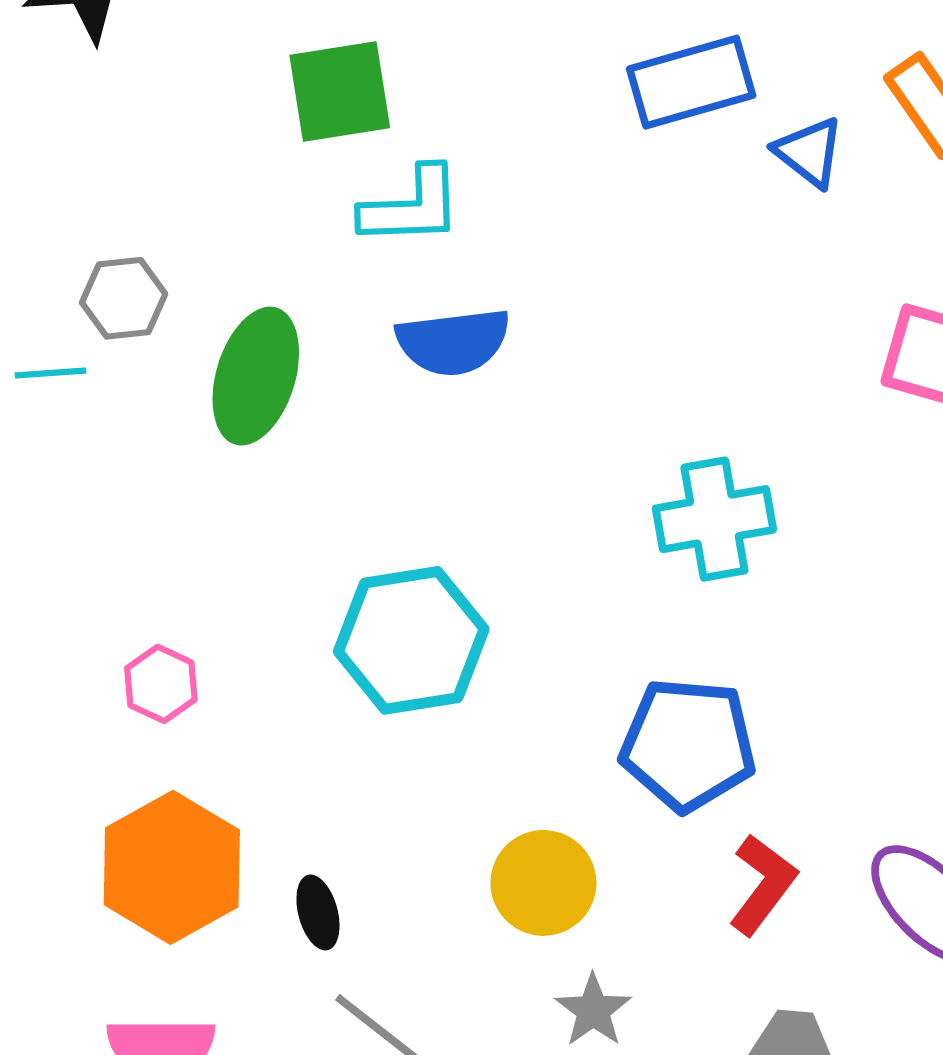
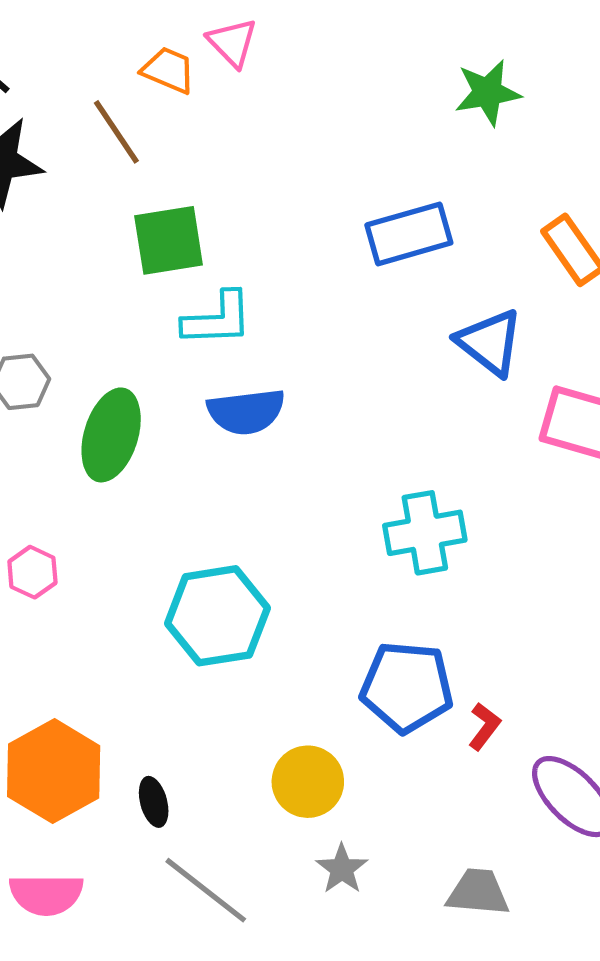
blue triangle: (809, 152) -> (490, 342), moved, size x1.4
pink hexagon: (161, 684) -> (32, 572), moved
red L-shape: (763, 884) -> (484, 726), moved, size x0.7

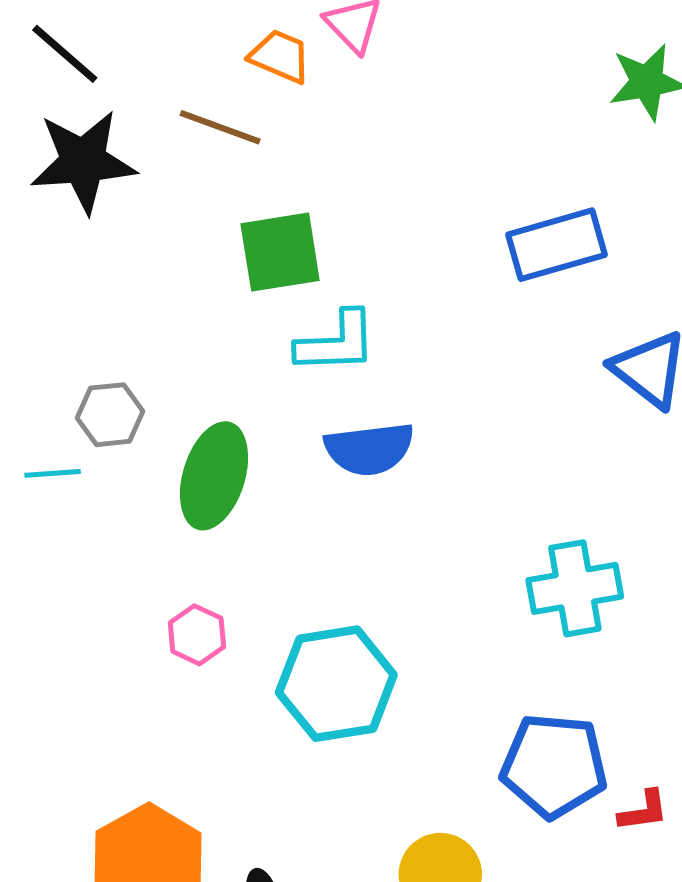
brown line: (116, 132) -> (220, 127), turned -36
pink hexagon: (32, 572) -> (197, 635), moved
red L-shape: (484, 726) -> (643, 811), turned 45

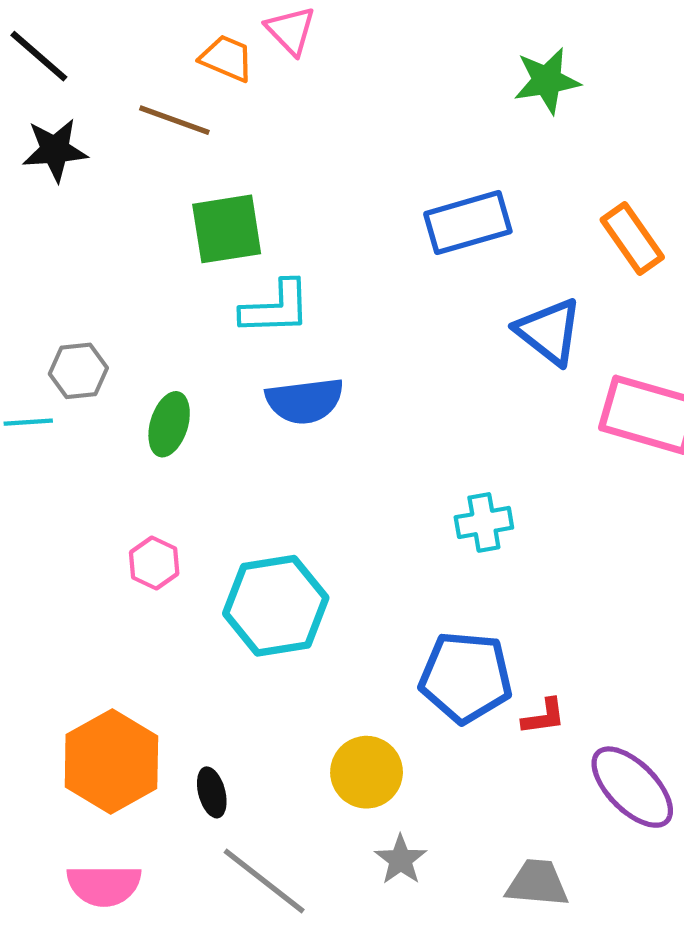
black star: (83, 162) -> (55, 150), size x0.7
green ellipse: (214, 476) -> (169, 424), size x0.7
cyan cross: (575, 588) -> (484, 522), size x0.7

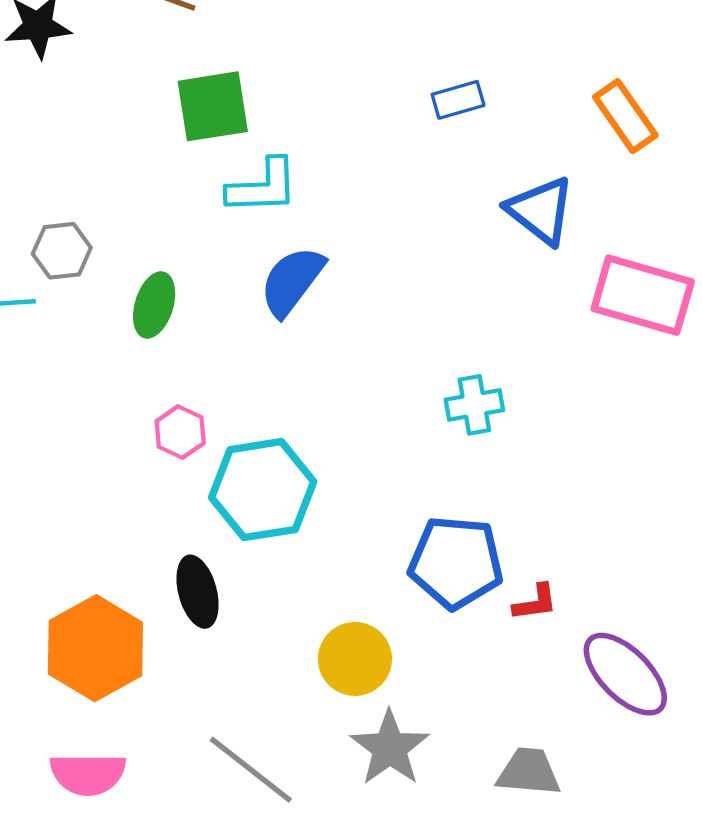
blue rectangle: (468, 223) -> (458, 100), size x0.6
blue semicircle: (305, 401) -> (292, 281), turned 134
pink hexagon: (154, 563) -> (180, 432), moved
black ellipse: (212, 792) -> (198, 592), moved, size x1.4
gray star: (401, 860) -> (390, 748), size x1.5

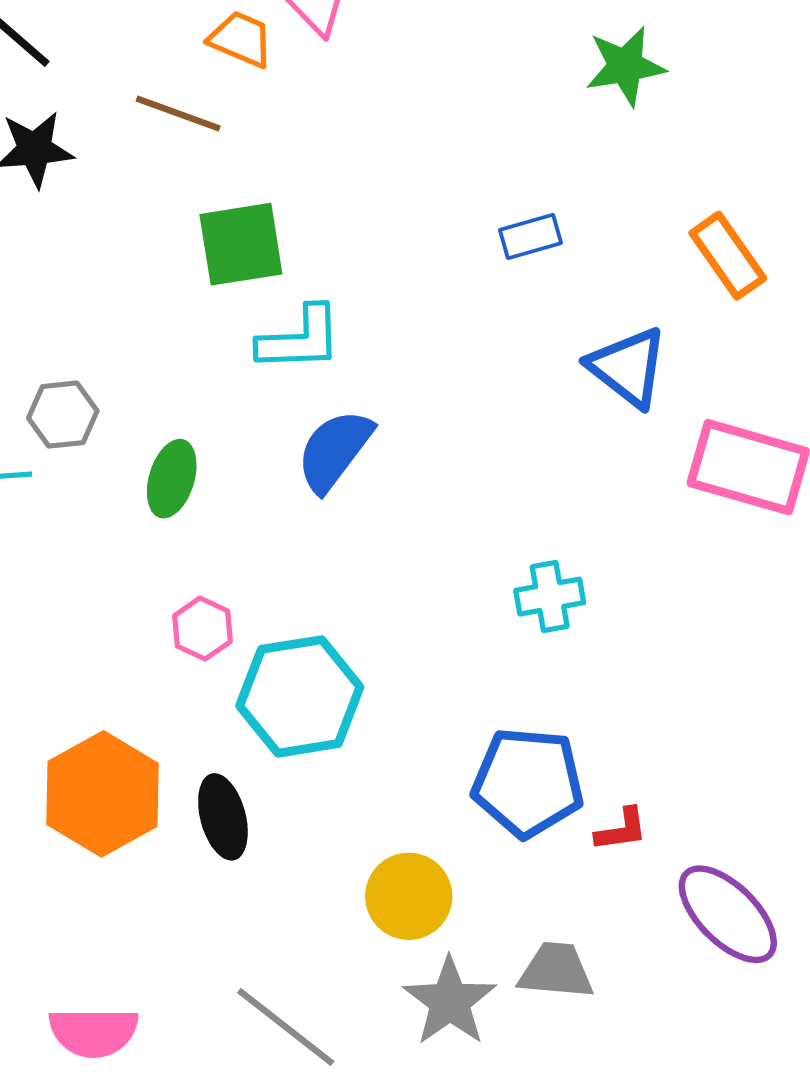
orange hexagon: (95, 648) -> (103, 794), moved
gray trapezoid: (529, 772) -> (556, 971), moved

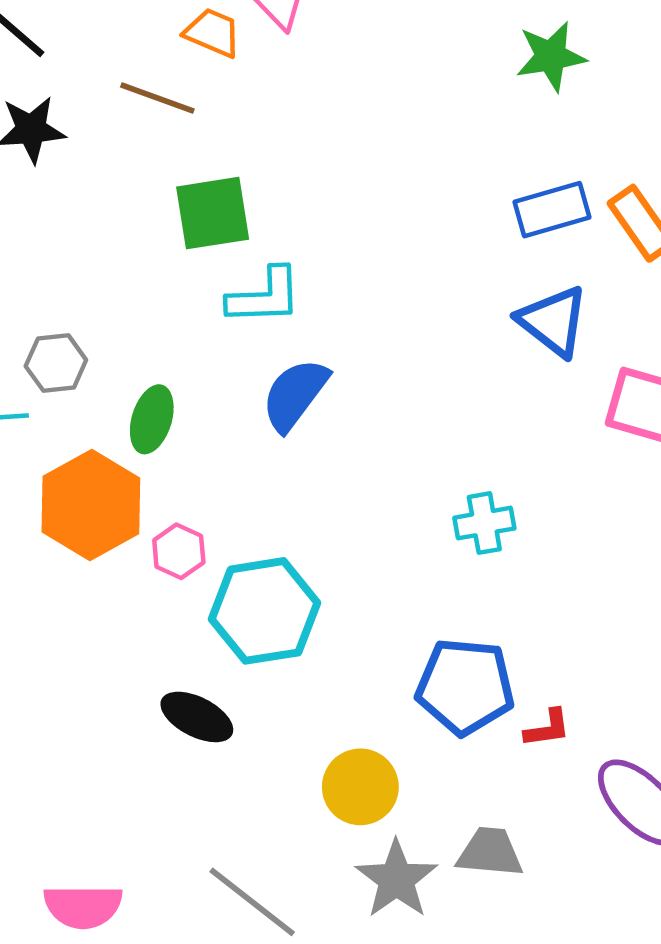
blue rectangle: (530, 236) -> (552, 210), moved, size x1.4
orange hexagon: (103, 794) -> (91, 505), moved
black ellipse: (223, 817) -> (197, 717), turned -48

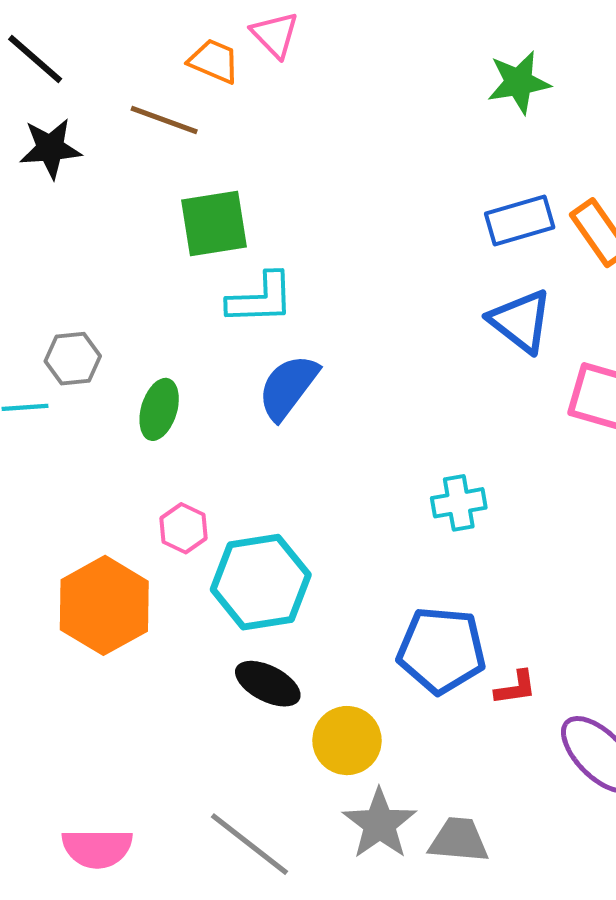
orange hexagon: (91, 505) -> (104, 605), moved
black ellipse: (197, 717) -> (268, 684), moved
gray trapezoid: (490, 852) -> (459, 840), moved

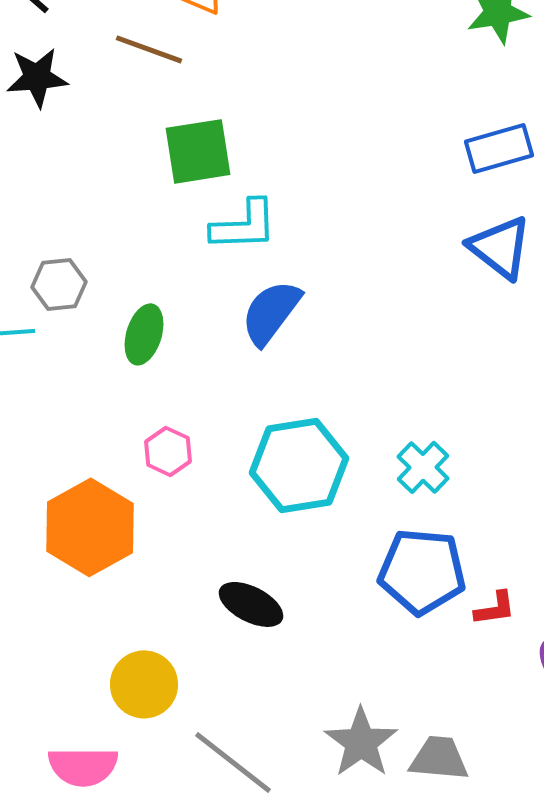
cyan cross: (459, 503) -> (423, 467), moved, turned -36
cyan hexagon: (261, 582) -> (299, 465), moved
yellow circle: (347, 741) -> (144, 684), moved

